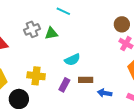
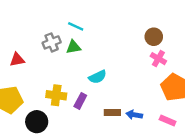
cyan line: (63, 11) -> (76, 26), moved
brown rectangle: (86, 80) -> (112, 112), moved
purple rectangle: (64, 85) -> (80, 101), moved

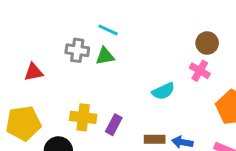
gray cross: (52, 42) -> (77, 50), turned 30
pink cross: (158, 59) -> (200, 71), moved
cyan semicircle: (98, 77) -> (163, 91), moved

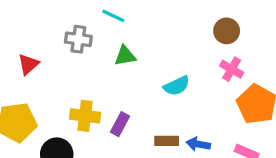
green triangle: (105, 56) -> (125, 56), moved
pink cross: (200, 71) -> (232, 69), moved
red triangle: (34, 72) -> (28, 64), turned -30

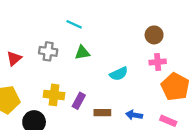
gray cross: (78, 39) -> (48, 51), moved
pink cross: (232, 69) -> (158, 62), turned -35
brown rectangle: (167, 141) -> (102, 113), moved

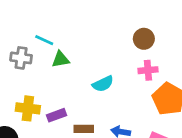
cyan line: (74, 24) -> (44, 40), moved
purple rectangle: (79, 101) -> (57, 115), turned 42

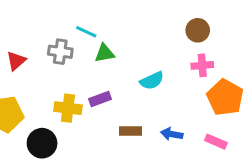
purple rectangle: (57, 115) -> (100, 99), moved

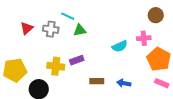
brown circle: (198, 30) -> (156, 15), moved
red triangle: (16, 61) -> (27, 28), moved
cyan semicircle: (152, 81) -> (120, 46), moved
pink rectangle: (216, 142) -> (162, 83), moved

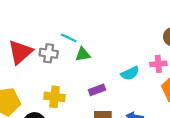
red triangle: (27, 28) -> (20, 52), size x1.6
purple rectangle: (77, 60) -> (97, 90), moved

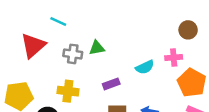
cyan line: (69, 38) -> (58, 21), moved
gray cross: (49, 53) -> (73, 54), moved

